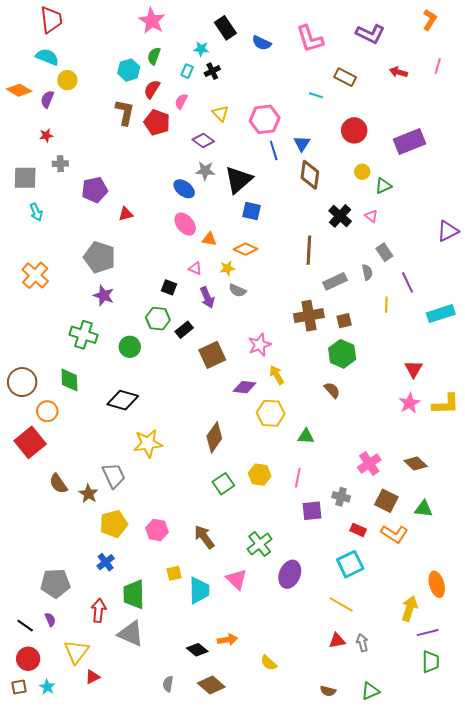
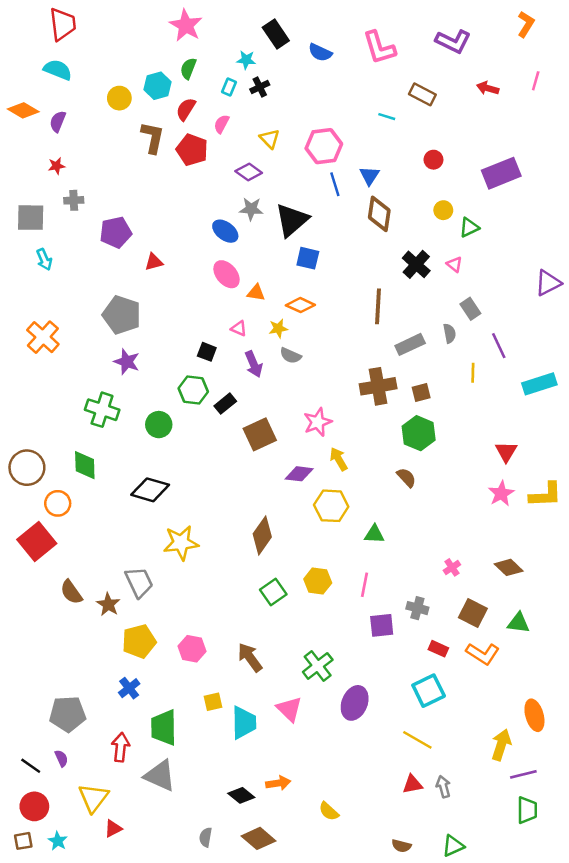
yellow circle: (67, 80) -> (119, 98), moved
red circle: (354, 130) -> (433, 160), size x0.6
pink cross: (369, 464) -> (452, 567), size x0.6

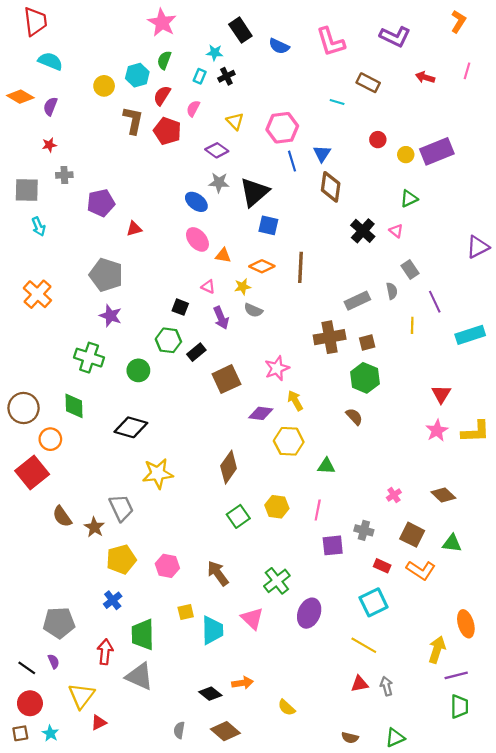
red trapezoid: (63, 24) -> (35, 21), moved
yellow circle: (443, 210) -> (406, 155), moved
brown line: (378, 306) -> (301, 267), moved

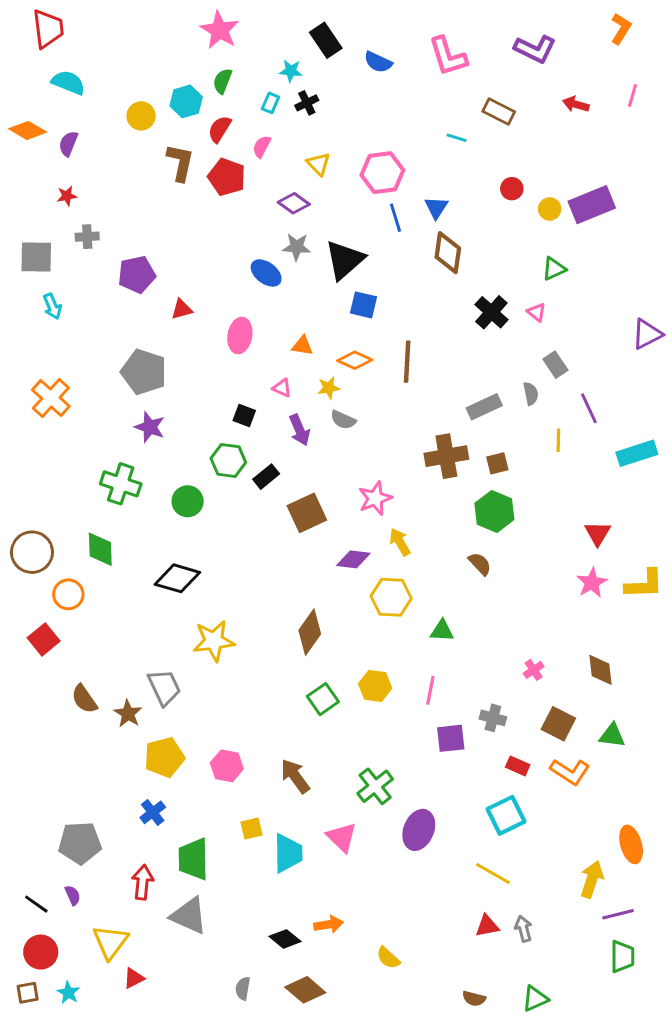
pink ellipse: (197, 239) -> (240, 336), moved, turned 50
red square: (32, 472) -> (44, 639), size x0.7
brown diamond: (443, 495) -> (601, 670), turned 40

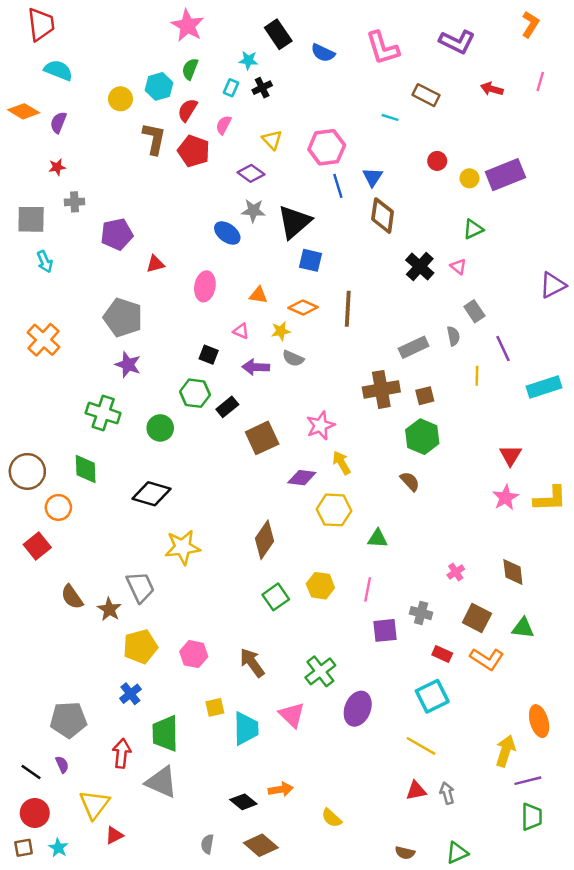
purple arrow: (300, 430) -> (256, 367), turned 115

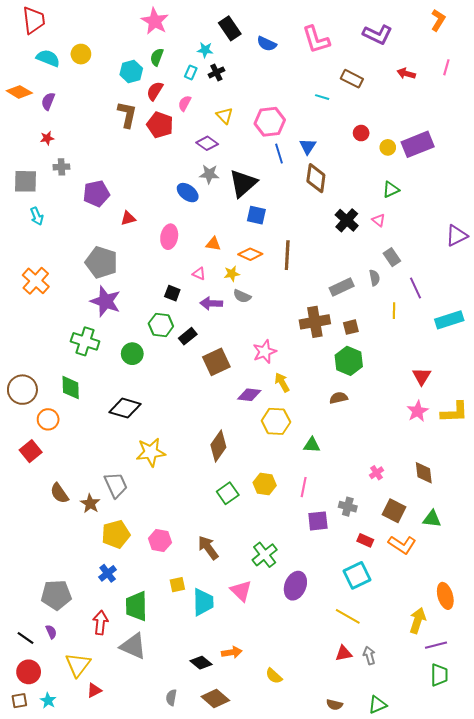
yellow circle: (120, 99) -> (81, 54), moved
purple star: (128, 365) -> (106, 301), size x1.4
brown semicircle: (410, 481) -> (339, 398), turned -60

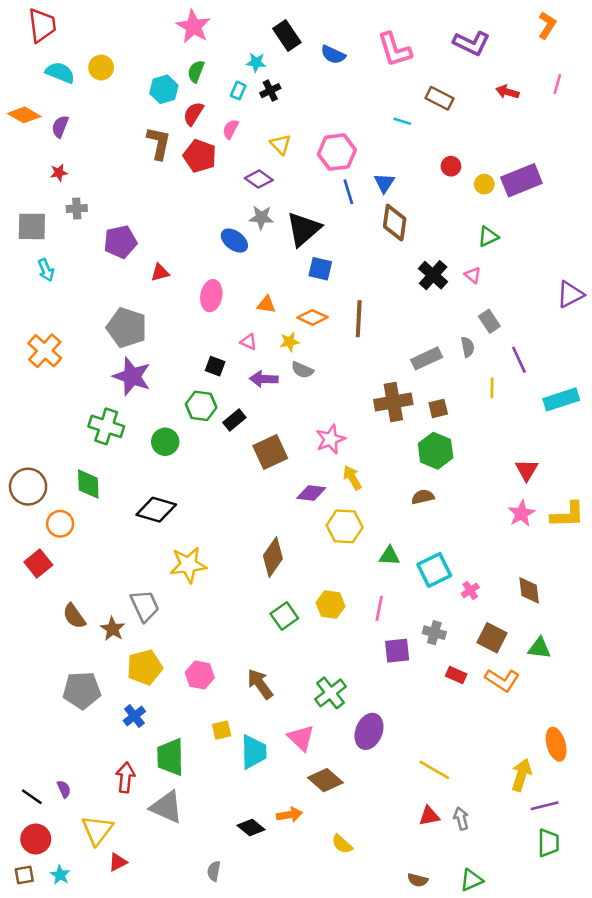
cyan square: (357, 575) -> (434, 570), moved
gray pentagon: (56, 595) -> (82, 690), moved
brown diamond: (215, 699) -> (325, 780), moved

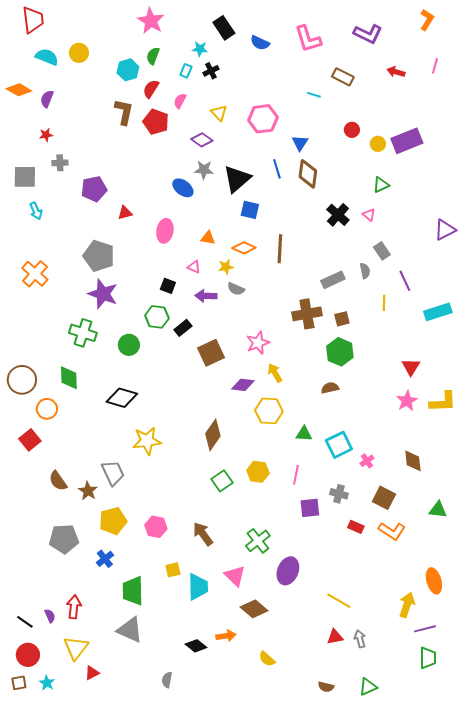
blue line: (348, 192) -> (277, 169), moved
green triangle: (539, 648) -> (438, 510), moved
red arrow: (125, 778) -> (74, 607), moved

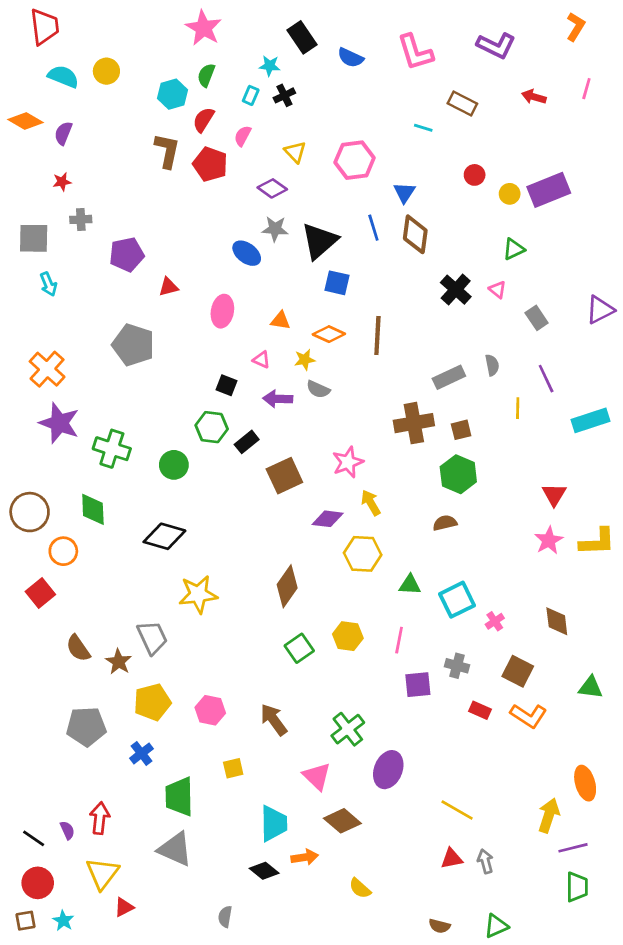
gray rectangle: (382, 251) -> (537, 318), moved
purple star: (103, 294) -> (59, 423), moved
cyan trapezoid: (198, 587) -> (274, 824), moved

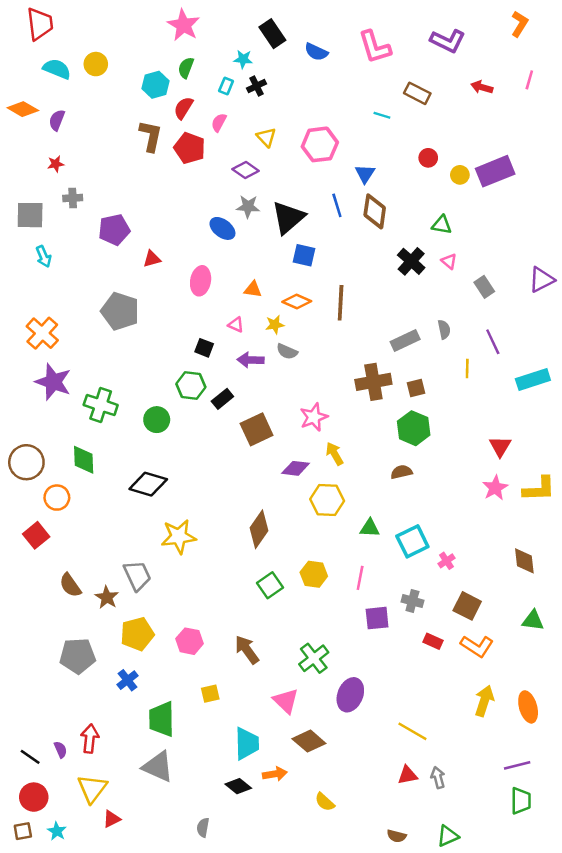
green triangle: (514, 249) -> (442, 225), moved, turned 35
brown diamond: (557, 621) -> (524, 561), moved
yellow arrow: (549, 815) -> (484, 701), moved

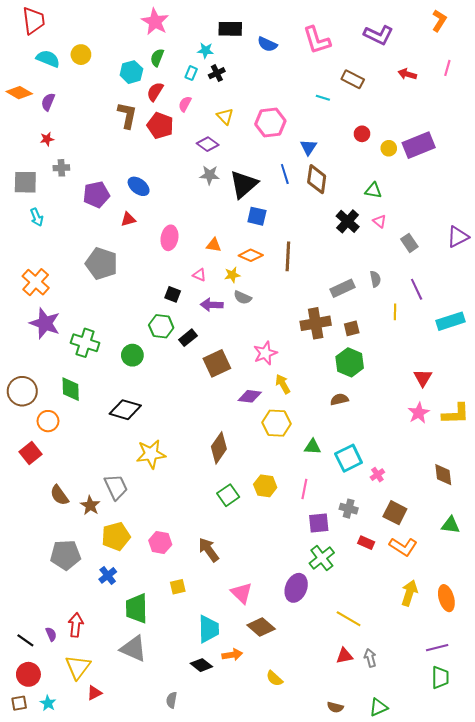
black rectangle: (272, 34) -> (230, 29), turned -55
blue ellipse: (222, 228) -> (139, 186), moved
green cross: (314, 658) -> (322, 558), moved

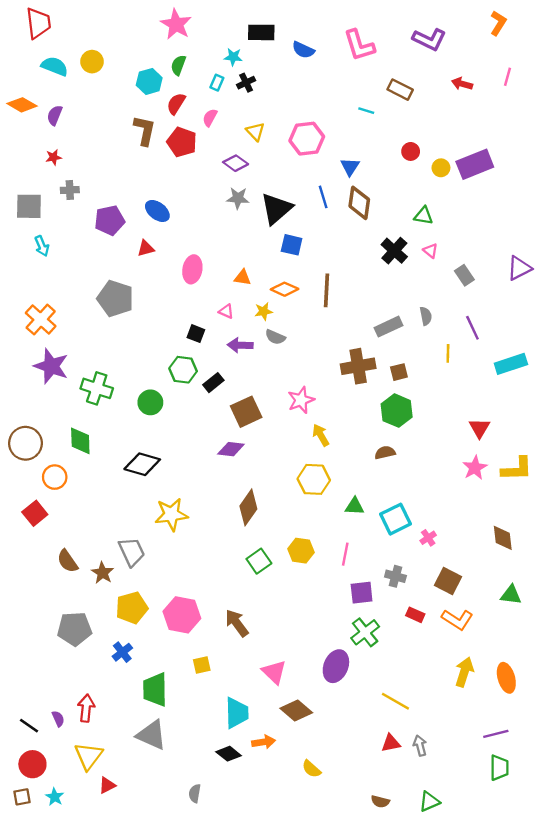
purple diamond: (250, 396) -> (231, 449), moved
pink hexagon: (160, 543) -> (182, 615), size x1.4

